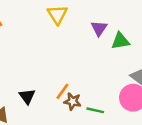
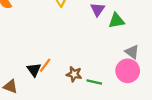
orange line: (62, 91) -> (45, 65), moved

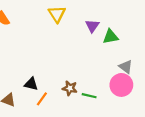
orange line: (45, 65) -> (42, 99), moved
black triangle: (34, 70) -> (31, 84), turned -40

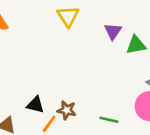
brown star: (70, 88) -> (67, 110), moved

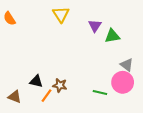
green line: (109, 120) -> (100, 93), moved

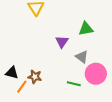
purple triangle: (95, 26) -> (62, 42), moved
gray triangle: (127, 65) -> (82, 57), moved

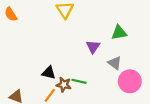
black triangle: (12, 73) -> (49, 73), moved
green line: (74, 84) -> (79, 81), moved

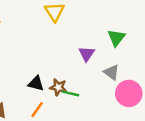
green triangle: (119, 33) -> (116, 38), turned -42
brown star: (64, 85) -> (58, 87), moved

